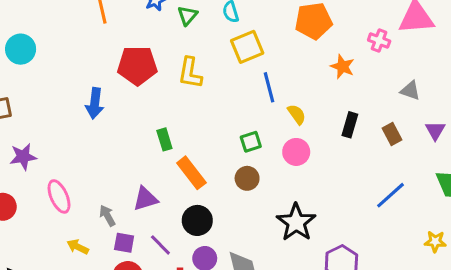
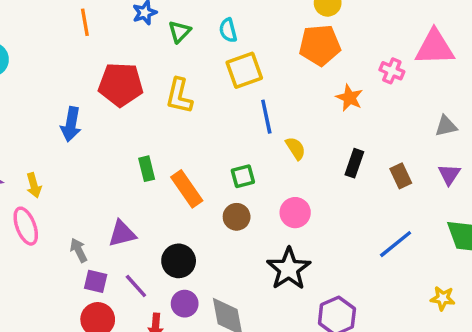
gray triangle: (410, 90) -> (446, 126), moved, turned -35
pink circle: (296, 152) -> (295, 213), moved
orange rectangle: (191, 173) -> (187, 189), moved
yellow arrow: (78, 247) -> (34, 185), moved, turned -135

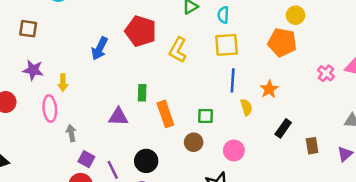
orange star: (349, 98) -> (269, 89), moved
purple triangle: (122, 234) -> (118, 117), moved
gray arrow: (79, 250) -> (71, 133), moved

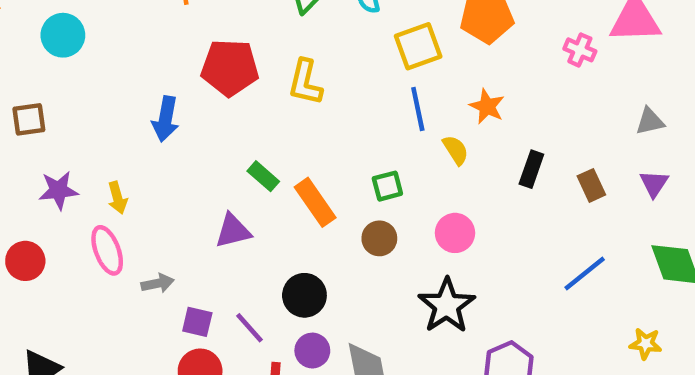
yellow square: (227, 45) -> (418, 46), moved
green rectangle: (142, 93) -> (263, 176), turned -35
gray arrow: (71, 133) -> (158, 283), turned 105

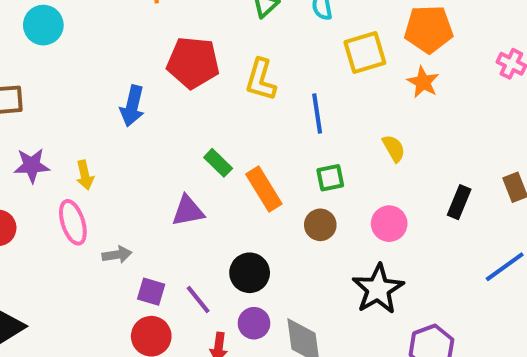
orange star: (487, 106) -> (423, 82), moved
blue line: (418, 109) -> (317, 113), moved
black rectangle: (531, 169) -> (459, 202), moved

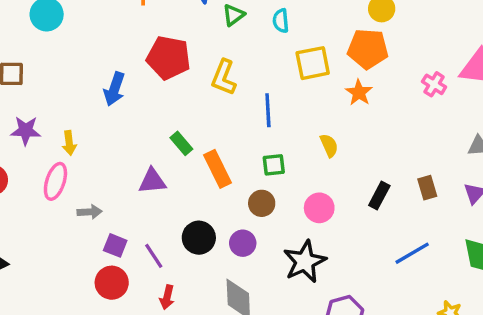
pink ellipse: (73, 222) -> (55, 181), turned 30
purple circle: (254, 323) -> (243, 243), moved

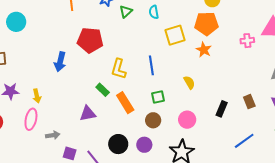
yellow L-shape: (224, 77) -> (119, 69), moved
pink cross: (434, 84) -> (247, 41), turned -32

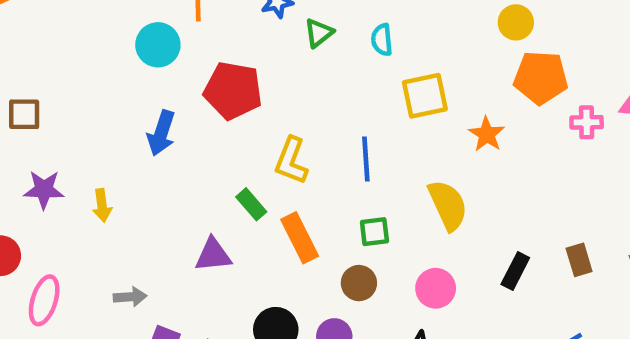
cyan circle: (16, 22) -> (158, 45), moved
orange pentagon: (206, 24) -> (541, 78), moved
yellow semicircle: (189, 82) -> (448, 205), size x1.6
pink ellipse: (31, 119) -> (44, 300), moved

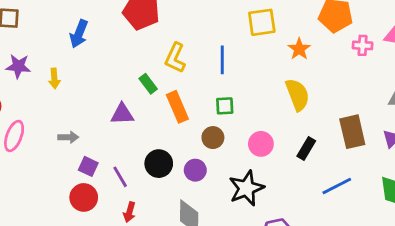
blue arrow: (161, 133) -> (79, 34), moved
yellow semicircle: (448, 205) -> (297, 95), moved
brown rectangle: (579, 260) -> (352, 132), size x1.6
black rectangle: (515, 271) -> (306, 148), moved

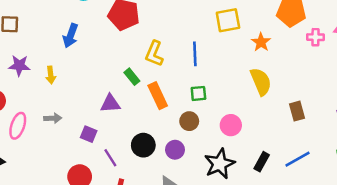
brown rectangle: (352, 132) -> (297, 111), moved, size x0.7
gray arrow: (68, 137) -> (53, 118), moved
black rectangle: (306, 148) -> (262, 162), moved
purple square: (88, 166) -> (89, 134), moved

